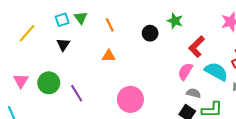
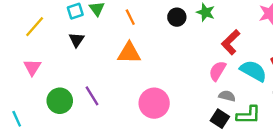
black circle: (150, 33) -> (177, 17), moved
orange triangle: (109, 56) -> (129, 53), size x1.5
pink triangle: (21, 81) -> (32, 67), moved
green circle: (49, 83) -> (60, 101), moved

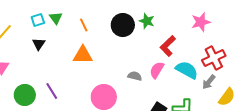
black circle: (177, 17) -> (123, 25), size x1.5
gray semicircle: (227, 96) -> (135, 76), moved

